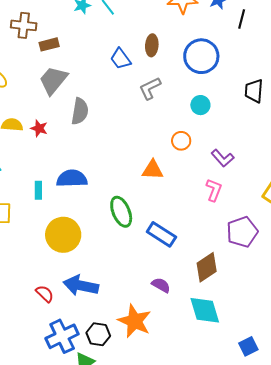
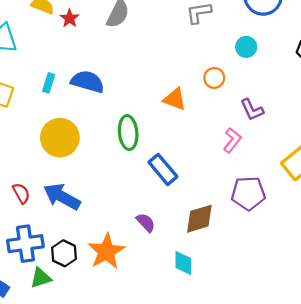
cyan diamond: (205, 310) -> (183, 263), size x0.7

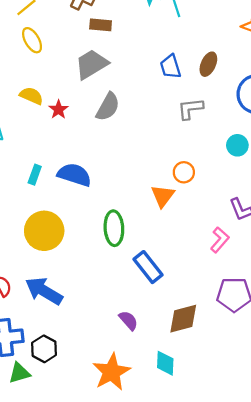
orange circle: (214, 78) -> (184, 172), moved
orange triangle: (175, 99) -> (163, 196), turned 45
orange star: (106, 251) -> (112, 372), moved

